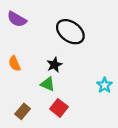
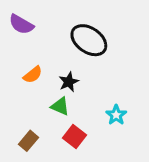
orange semicircle: (15, 64) -> (33, 75), moved, turned -105
cyan star: (105, 85) -> (116, 115), moved

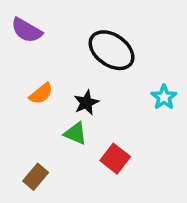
cyan star: (116, 115) -> (164, 97), moved
red square: (74, 137) -> (115, 159), moved

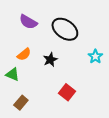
purple semicircle: (27, 30) -> (28, 22), moved
green triangle: (75, 133) -> (13, 74), moved

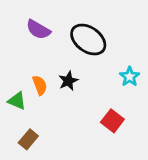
orange semicircle: (24, 54) -> (40, 85), moved, turned -72
red square: (67, 92) -> (112, 121), moved

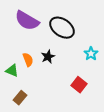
purple semicircle: (38, 30) -> (27, 21), size x1.4

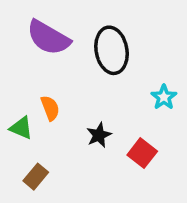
black ellipse: (62, 28) -> (112, 50), turned 45
black star: (48, 57) -> (99, 135), moved

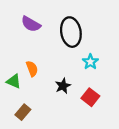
purple semicircle: (48, 38) -> (31, 24), size x0.7
cyan star: (164, 97) -> (90, 62), moved

